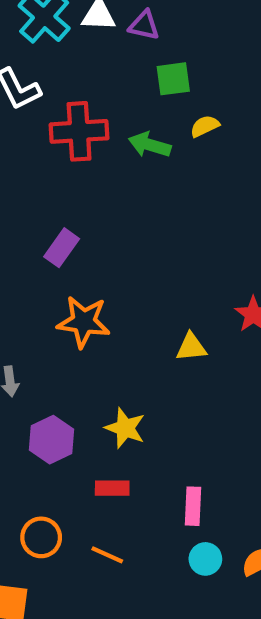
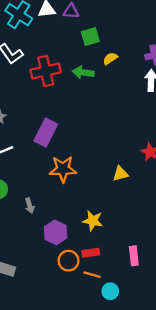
purple rectangle: (62, 248) -> (46, 132), size x1.4
orange circle: (41, 537) -> (68, 261), moved
orange line: (107, 555) -> (92, 275), moved
cyan circle: (205, 559) -> (110, 291), moved

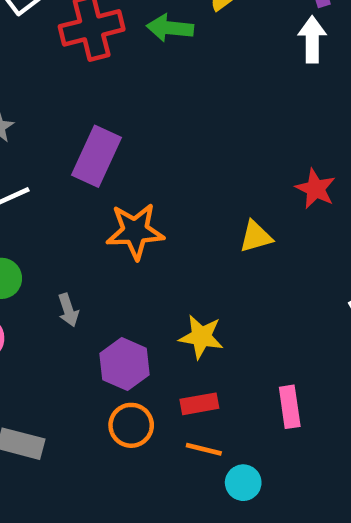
orange circle: (68, 261) -> (131, 425), moved

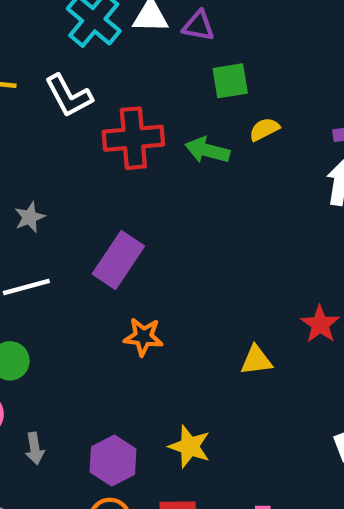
orange star: (135, 231) -> (143, 337), size x0.7
gray arrow: (68, 310) -> (35, 448), moved

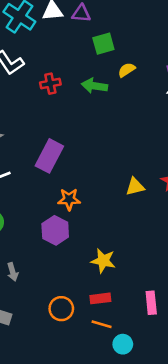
red cross: (133, 138) -> (50, 84), size x0.6
yellow triangle: (256, 360) -> (135, 187), moved
purple hexagon: (113, 461) -> (55, 230), moved

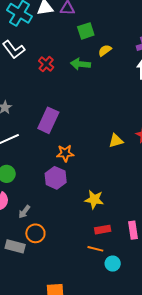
red cross: (50, 84) -> (46, 64), turned -35
gray arrow: (13, 272) -> (24, 212), turned 56
red rectangle: (100, 298) -> (103, 230), moved
orange circle: (61, 309) -> (35, 233), moved

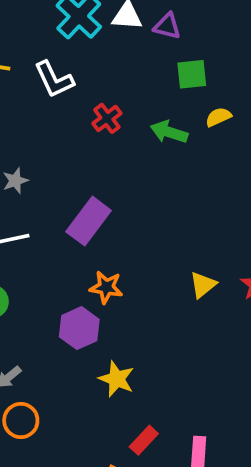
yellow triangle: (116, 141) -> (203, 285), turned -35
yellow star: (94, 199) -> (117, 379), moved
red rectangle: (103, 230) -> (144, 440), turned -49

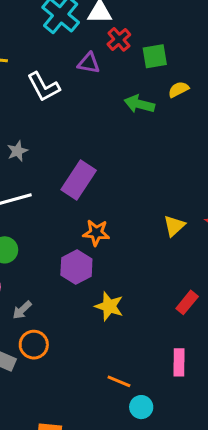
purple triangle: (167, 26) -> (89, 63), moved
white L-shape: (54, 79) -> (44, 87), moved
red cross: (107, 118) -> (119, 39), moved
red rectangle: (144, 440) -> (187, 302), moved

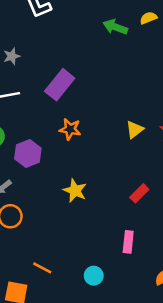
purple hexagon: (76, 267) -> (28, 153), moved
orange line: (119, 381) -> (42, 268), moved

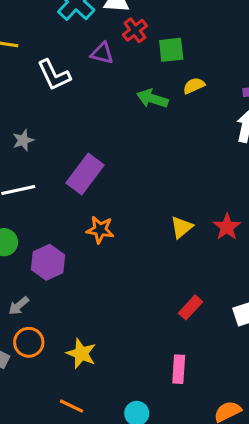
yellow star: (75, 191) -> (81, 354), moved

